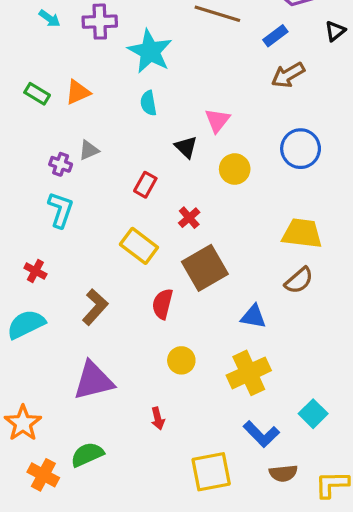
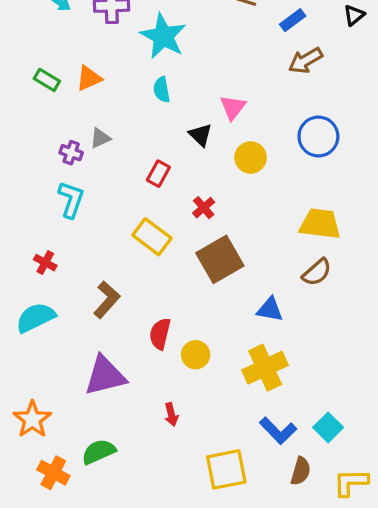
red semicircle: (163, 304) -> (160, 334), moved
cyan square: (313, 414) -> (328, 427), moved
brown semicircle: (283, 473) -> (301, 471), turned -68

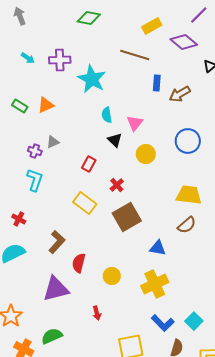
blue rectangle: (293, 20) -> (157, 83), moved, turned -49
cyan semicircle: (162, 90) -> (107, 115), moved
red semicircle: (160, 334) -> (79, 263), moved

